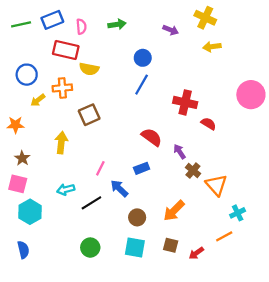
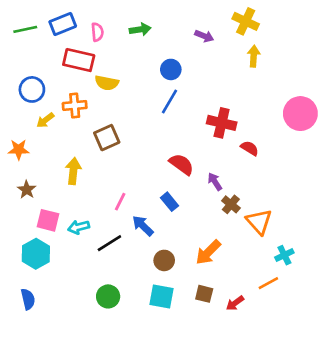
yellow arrow: (212, 47) -> (254, 56), turned 102
blue rectangle: (142, 168) -> (169, 202), turned 72
pink square: (18, 184) -> (48, 220), moved

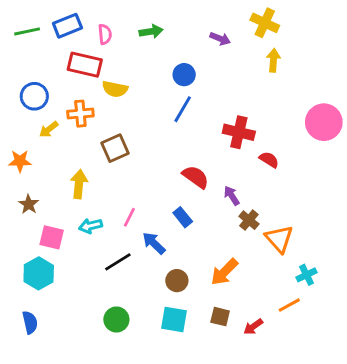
cyan arrow: (79, 227) -> (90, 226), moved

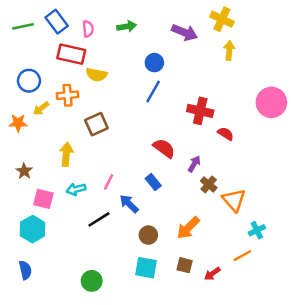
blue rectangle: (67, 26) -> (57, 22), turned 75
purple arrow: (220, 39) -> (185, 32), size x1.5
orange star: (20, 161) -> (18, 123), moved
purple arrow: (232, 196) -> (194, 164), turned 63
green circle: (116, 319) -> (92, 281), moved

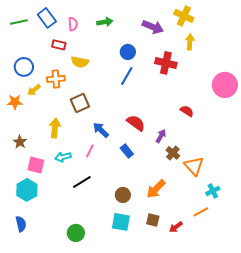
red rectangle: (71, 54) -> (59, 45), size x0.6
red cross: (200, 111) -> (166, 63), moved
blue arrow: (129, 204) -> (101, 130), moved

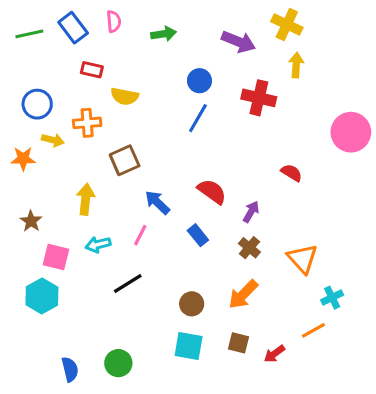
pink semicircle: (73, 24) -> (114, 21), moved
yellow arrow: (34, 90) -> (53, 140), turned -128
brown cross: (173, 153) -> (249, 248), moved
blue semicircle: (21, 224) -> (70, 369), moved

